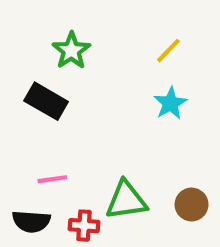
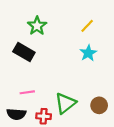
green triangle: (126, 200) -> (65, 103), turned -30

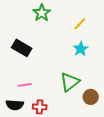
green star: (37, 26) -> (42, 13), moved
green triangle: (65, 103) -> (70, 82), moved

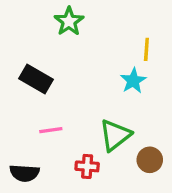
yellow line: (80, 24) -> (146, 49), moved, turned -40
pink line: (25, 85) -> (51, 130), moved
red cross: (40, 107) -> (87, 166), moved

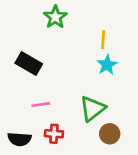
yellow line: (146, 49) -> (103, 40), moved
brown circle: (150, 160) -> (110, 134), moved
red cross: (87, 166) -> (54, 134), moved

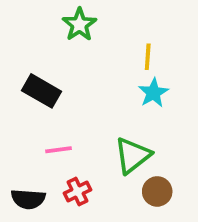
red cross: (54, 134) -> (78, 191), turned -30

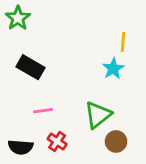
green star: (79, 25) -> (18, 18), moved
yellow line: (148, 57) -> (123, 42), moved
red cross: (78, 191) -> (57, 142), turned -30

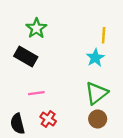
green star: (18, 18) -> (36, 28), moved
green triangle: (98, 115) -> (96, 93), moved
black semicircle: (21, 147) -> (17, 124), turned 72

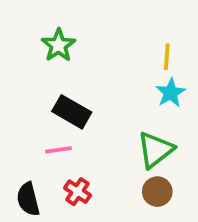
black rectangle: (26, 57) -> (72, 112), moved
cyan star: (95, 58) -> (171, 93), moved

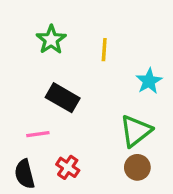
yellow line: (167, 57) -> (104, 50), moved
pink line: (58, 150) -> (38, 134), moved

